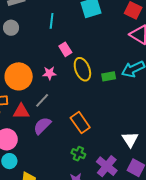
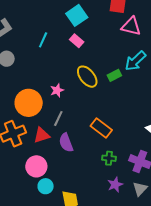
cyan line: (52, 21) -> (43, 40), turned 35
pink rectangle: (65, 49) -> (77, 41), moved
purple semicircle: (42, 126) -> (66, 143), turned -48

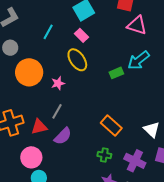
yellow ellipse: (87, 77) -> (77, 60), moved
orange circle: (29, 103) -> (29, 72), moved
orange rectangle: (101, 128) -> (111, 125), moved
purple semicircle: (66, 143) -> (63, 136), turned -120

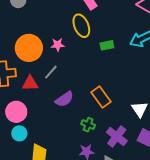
orange circle: (29, 72) -> (29, 48), moved
green rectangle: (116, 73) -> (107, 45), moved
purple semicircle: (63, 136) -> (64, 99), moved

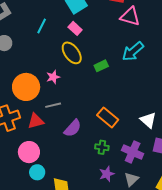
gray line: (51, 72) -> (53, 105), turned 49

